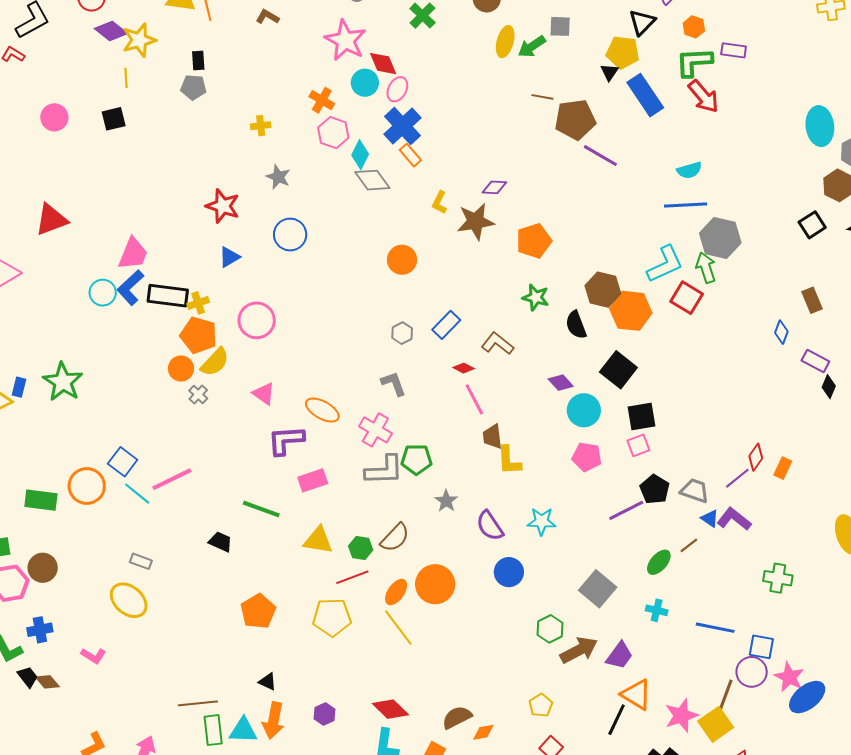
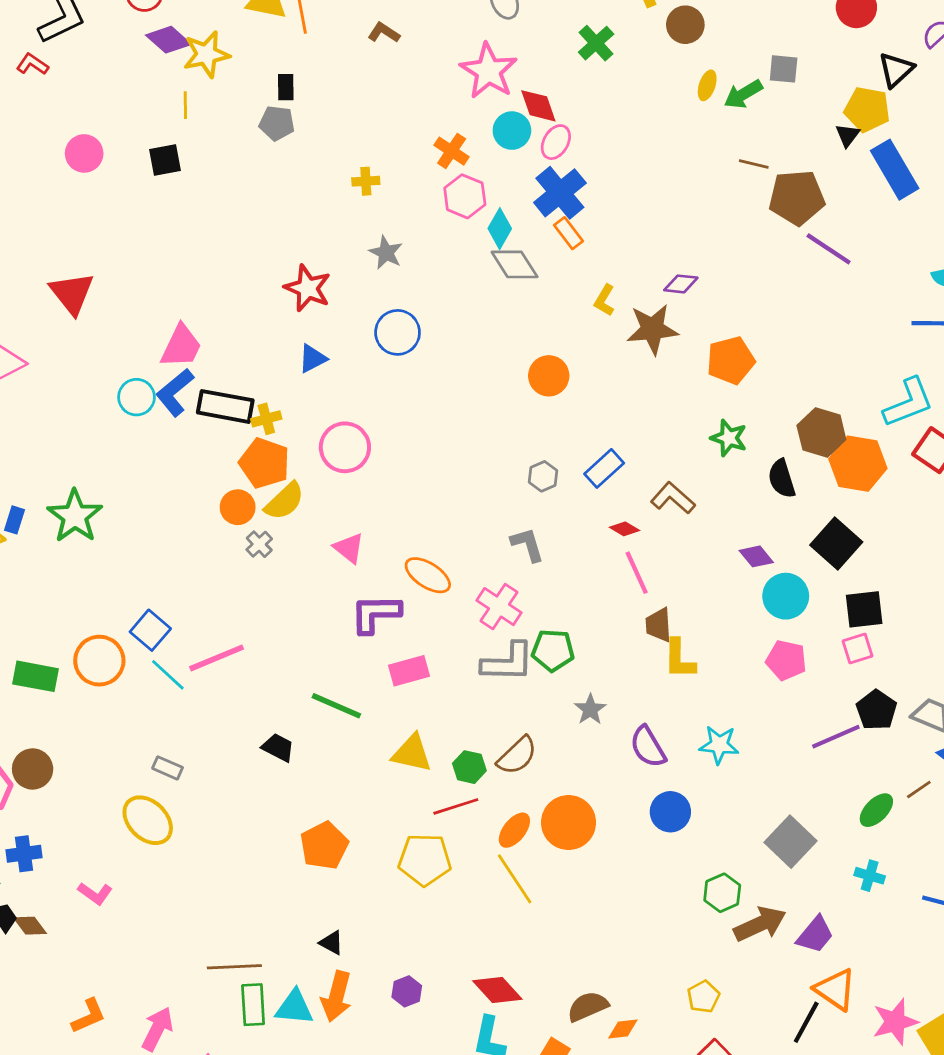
yellow ellipse: (505, 42) -> (707, 85), size x0.7
red triangle: (51, 220) -> (72, 293), turned -51

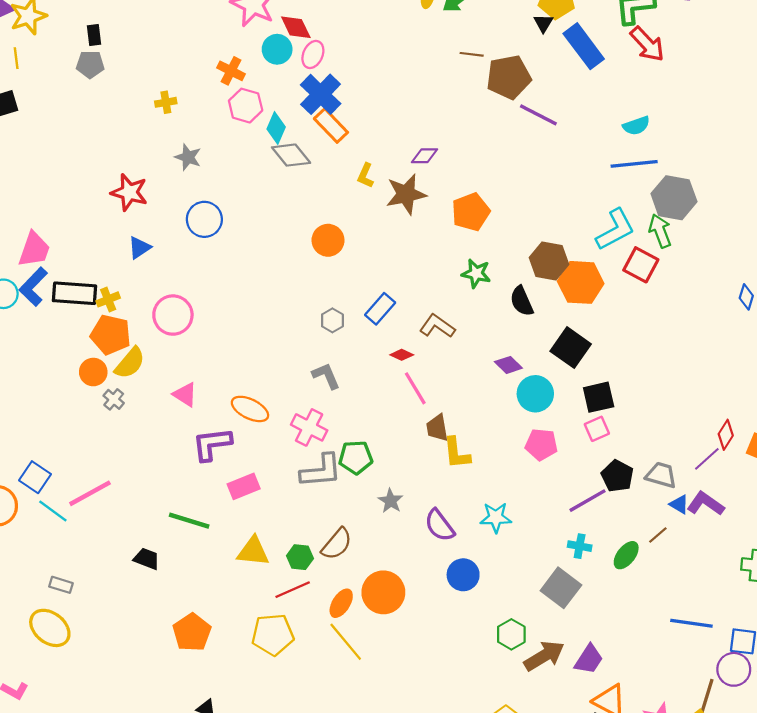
orange rectangle: (568, 233) -> (331, 126), size x1.4
cyan cross: (870, 876) -> (580, 546), moved

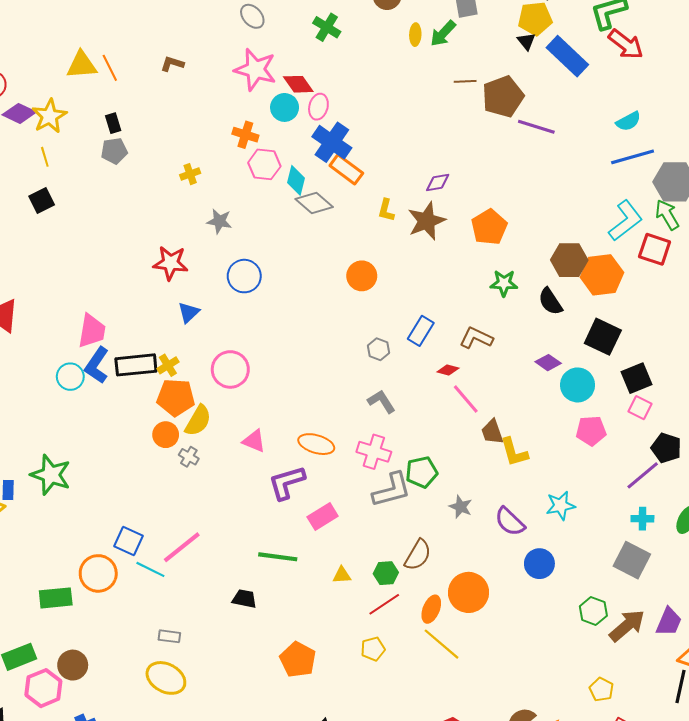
pink square: (597, 429) -> (640, 408), turned -30
yellow triangle: (253, 551) -> (342, 575), size x0.6
yellow pentagon: (273, 635) -> (373, 649), size x0.6

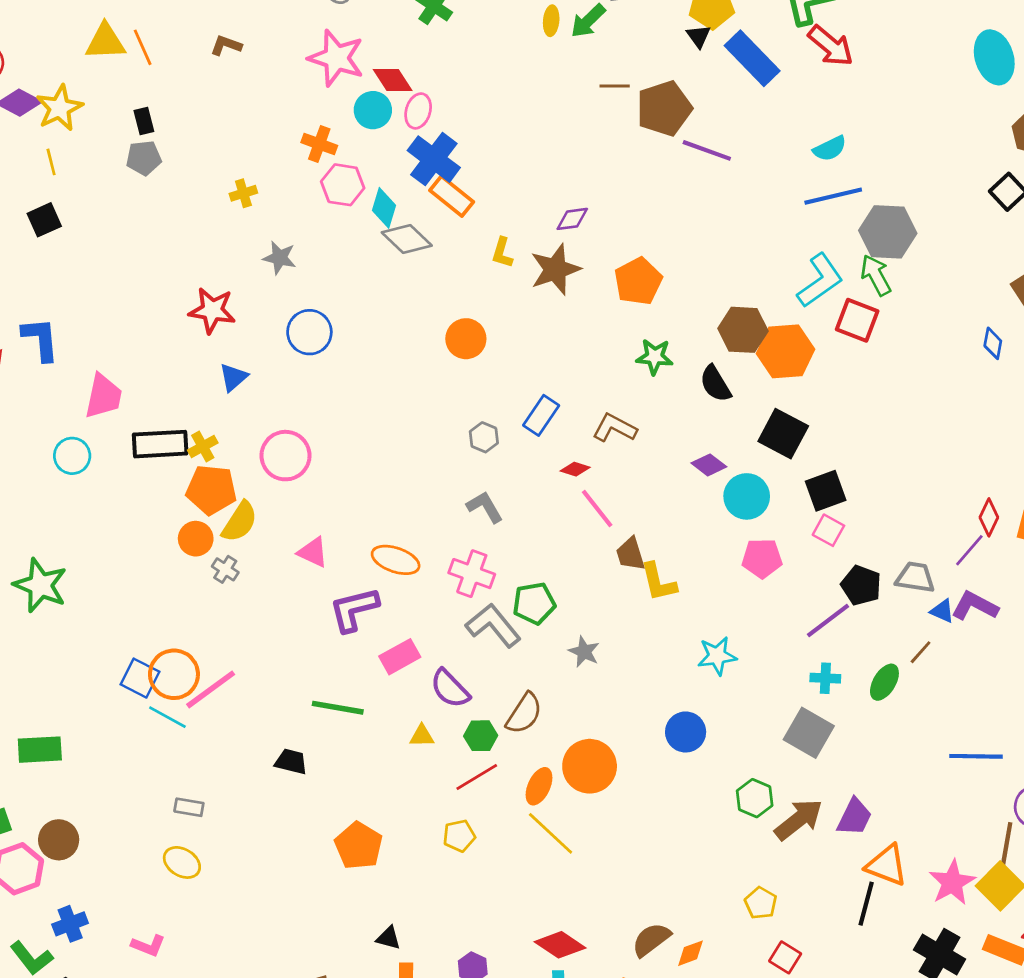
blue L-shape: (97, 365) -> (40, 339), moved, turned 138
gray L-shape: (392, 490) -> (493, 625), turned -117
purple semicircle: (510, 522) -> (450, 689), moved
orange circle: (98, 573) -> (174, 674), moved
yellow ellipse: (166, 678) -> (182, 862), size x0.7

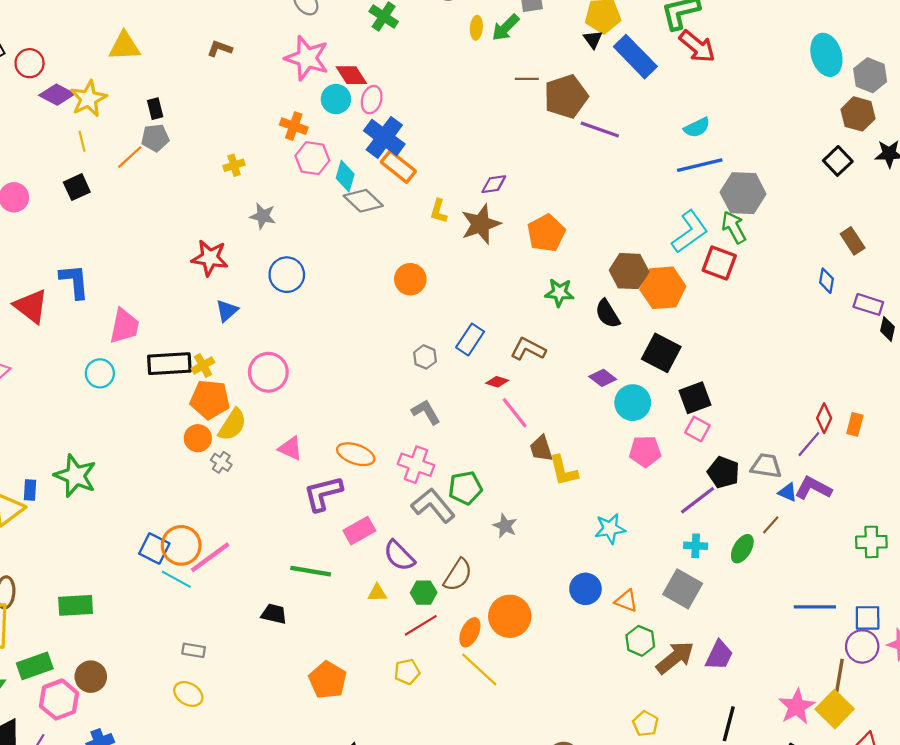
orange line: (143, 47) -> (130, 157), moved, turned 72
orange triangle: (887, 865) -> (626, 601), moved, size x0.7

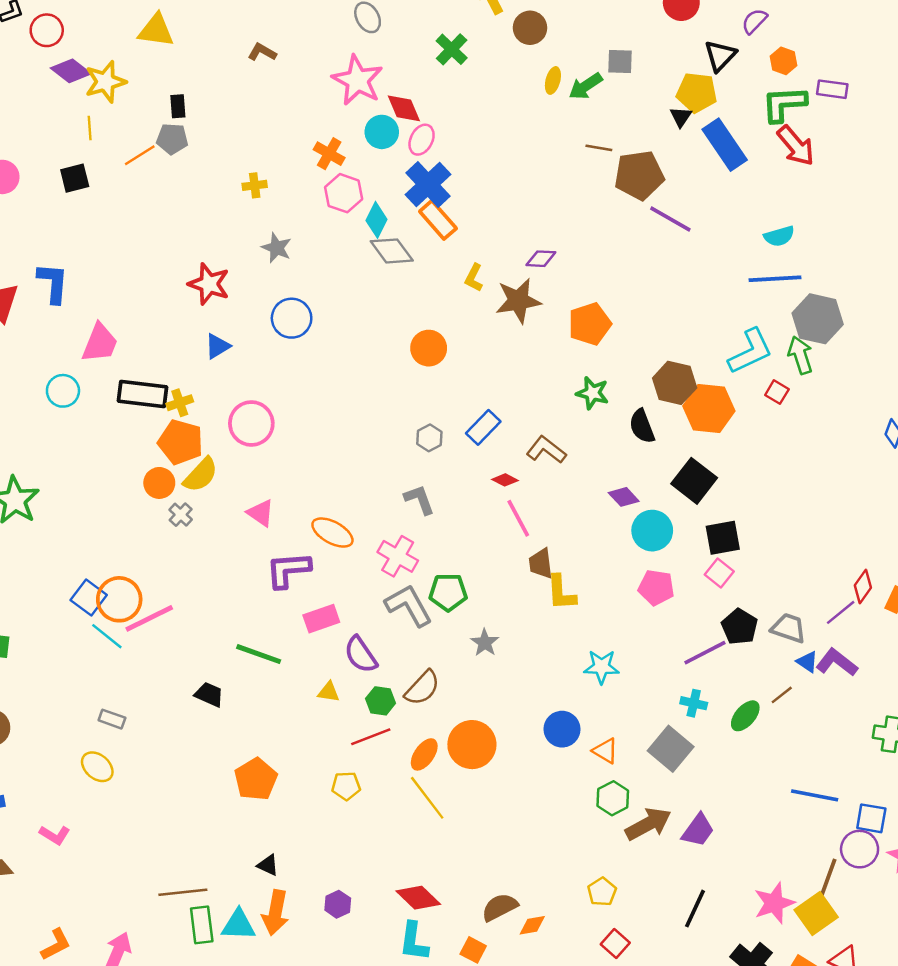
red square: (719, 263) -> (777, 392), size x0.6

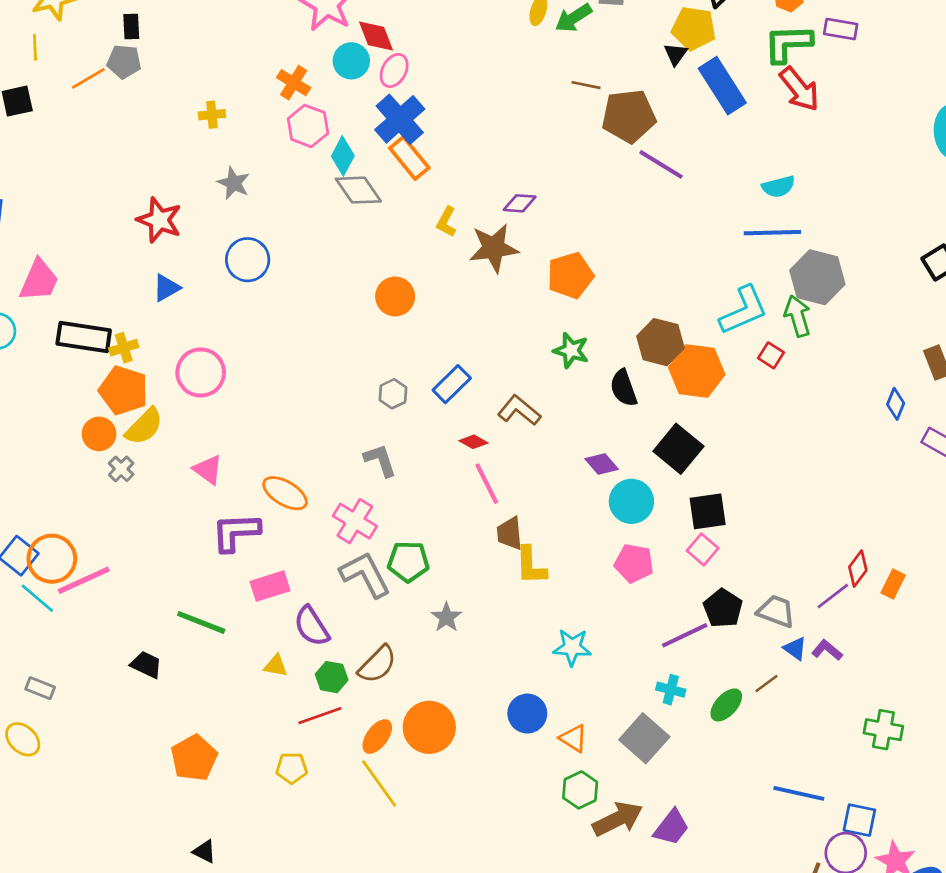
purple L-shape: (837, 662) -> (827, 650), size x0.7

